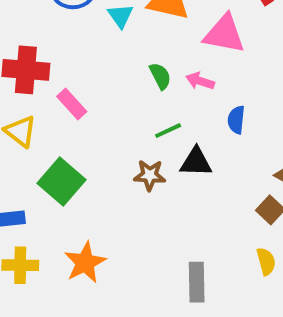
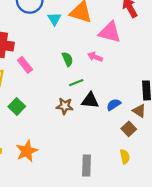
green semicircle: (160, 76) -> (67, 59), moved
blue semicircle: (236, 120) -> (114, 105), moved, turned 48
green square: (61, 182) -> (17, 106), size x0.7

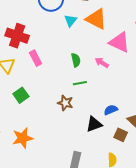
black triangle: (90, 101) -> (94, 124), moved, turned -36
brown square: (129, 129) -> (121, 135), turned -32

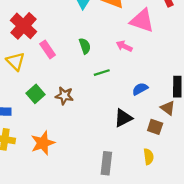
red cross: (17, 36) -> (24, 26), turned 30
green semicircle: (76, 60) -> (85, 46), moved
brown star: (65, 103) -> (64, 96), moved
blue semicircle: (111, 110) -> (140, 89), moved

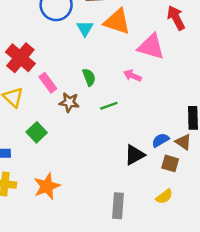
blue semicircle: (140, 89) -> (160, 140), moved
brown star: (64, 96) -> (69, 102), moved
yellow semicircle: (149, 157) -> (164, 197), turned 63

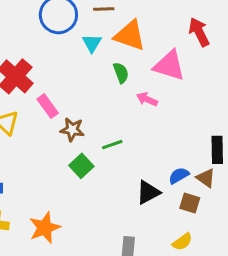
green semicircle: (89, 77) -> (121, 73), moved
green line: (109, 106) -> (112, 145), moved
green square: (37, 132) -> (81, 166), moved

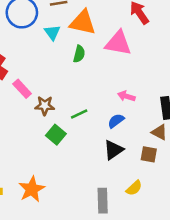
green semicircle: (121, 73) -> (79, 54), turned 42
pink arrow: (147, 99) -> (126, 96), moved
blue semicircle: (179, 176) -> (116, 121), moved
yellow semicircle: (182, 242) -> (134, 188), moved

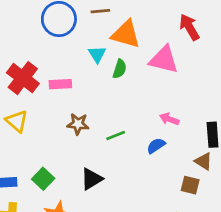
cyan triangle: (52, 32) -> (97, 54), moved
pink rectangle: (22, 89) -> (60, 84), moved, turned -54
green square: (56, 135) -> (43, 179), moved
black triangle: (113, 150) -> (92, 179), moved

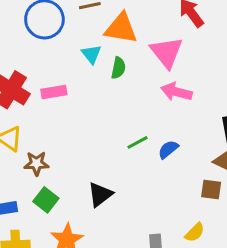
pink triangle: (164, 60) -> (167, 52), turned 44
pink arrow: (169, 119) -> (176, 92), moved, size x1.4
brown star: (78, 124) -> (36, 163), moved
green line: (116, 136) -> (137, 142), moved

